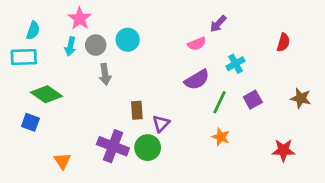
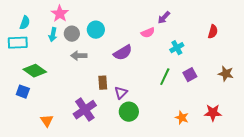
gray arrow: (105, 74) -> (79, 56), turned 98
purple semicircle: (197, 80) -> (123, 53), moved
orange star: (221, 137) -> (182, 118), moved
purple cross: (113, 146) -> (85, 110), turned 35
green circle: (148, 148) -> (129, 112), moved

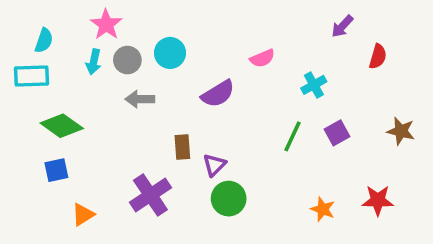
purple arrow: (164, 18) -> (342, 26), moved
blue square: (23, 92) -> (56, 170), moved, turned -32
orange triangle: (47, 121) -> (83, 215), turned 32

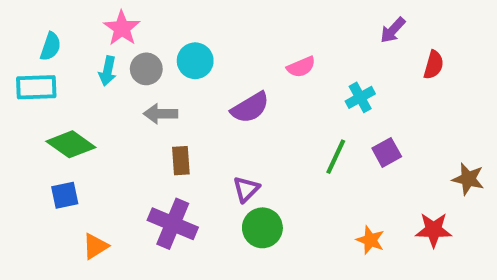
brown star: (401, 131) -> (468, 179), moved
brown rectangle: (182, 147) -> (181, 161), moved
purple cross: (150, 195) -> (173, 224), turned -33

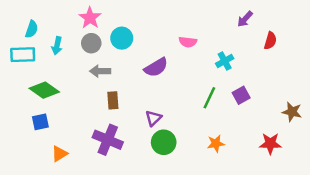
pink star: (122, 28) -> (90, 18), moved
pink semicircle: (301, 67) -> (188, 42), turned 30
cyan arrow: (108, 71) -> (57, 46), moved
orange star: (370, 240) -> (216, 144), moved, turned -30

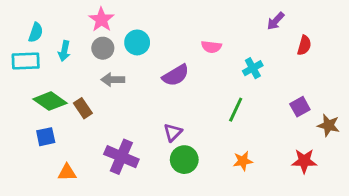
purple square: (241, 95) -> (300, 107), moved
brown rectangle: (113, 100) -> (83, 108), moved, turned -30
orange triangle: (60, 154) -> (67, 172), turned 30

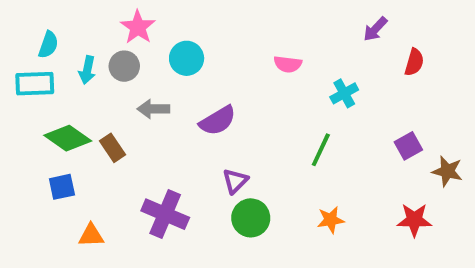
gray circle: (103, 48) -> (124, 66), moved
purple semicircle: (176, 75) -> (218, 121), moved

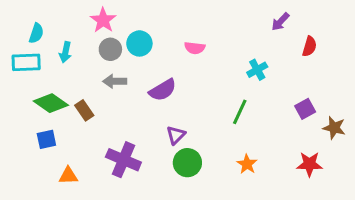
pink semicircle: (288, 64) -> (195, 48), moved
gray circle: (124, 66) -> (110, 49), moved
orange star: (331, 220) -> (247, 164), turned -30

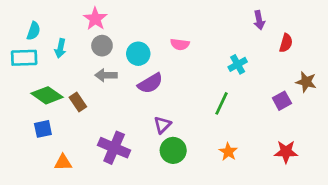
purple arrow: (280, 22) -> (259, 20), turned -54
cyan circle: (139, 43) -> (138, 54), moved
brown star: (334, 128) -> (306, 82), moved

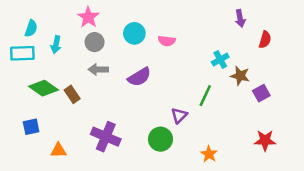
cyan circle: (138, 54) -> (134, 33), moved
brown star: (306, 82) -> (240, 76), moved
purple triangle: (162, 125) -> (179, 116), moved
blue square: (43, 129) -> (31, 127), moved
orange star: (228, 152) -> (209, 154), moved

